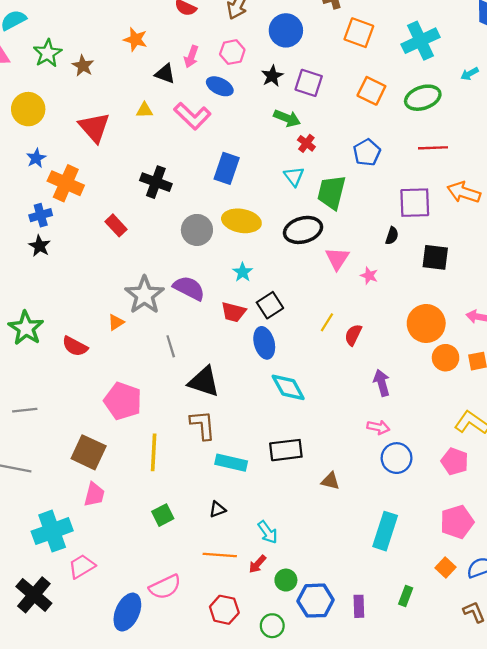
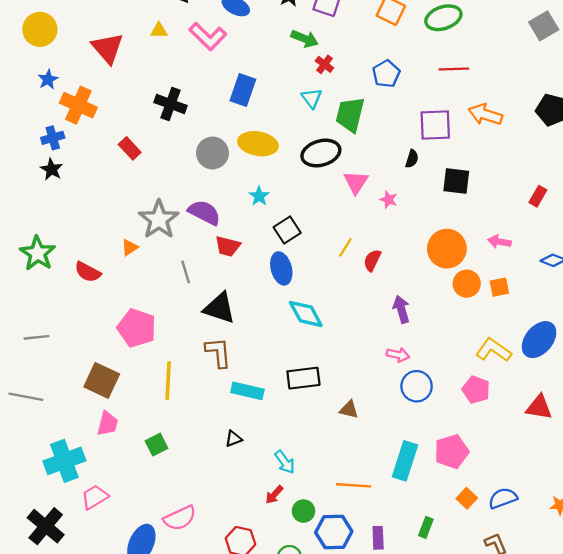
red trapezoid: (233, 312) -> (228, 246), moved
green square: (163, 515) -> (157, 445), moved
pink pentagon: (457, 522) -> (452, 452), moved
orange line: (220, 555) -> (354, 485), moved

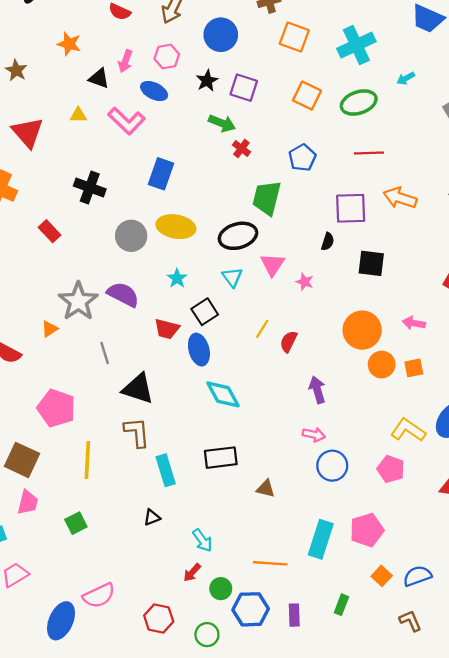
cyan triangle: (312, 98) -> (232, 277), moved
red trapezoid: (228, 246) -> (167, 329), moved
cyan rectangle: (247, 391) -> (166, 470), turned 60

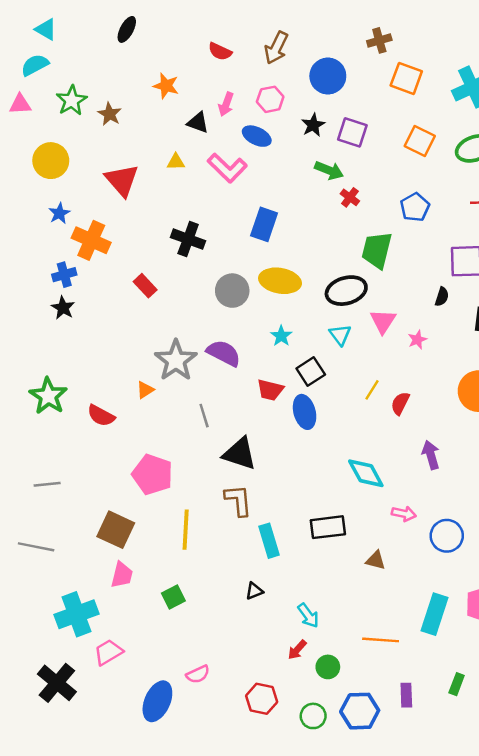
pink star: (305, 282) -> (417, 340), turned 30
cyan diamond: (223, 394) -> (366, 473), moved
pink arrow: (314, 435) -> (404, 514), moved
pink semicircle: (99, 596) -> (198, 674), size x0.7
blue hexagon: (251, 609) -> (360, 711), moved

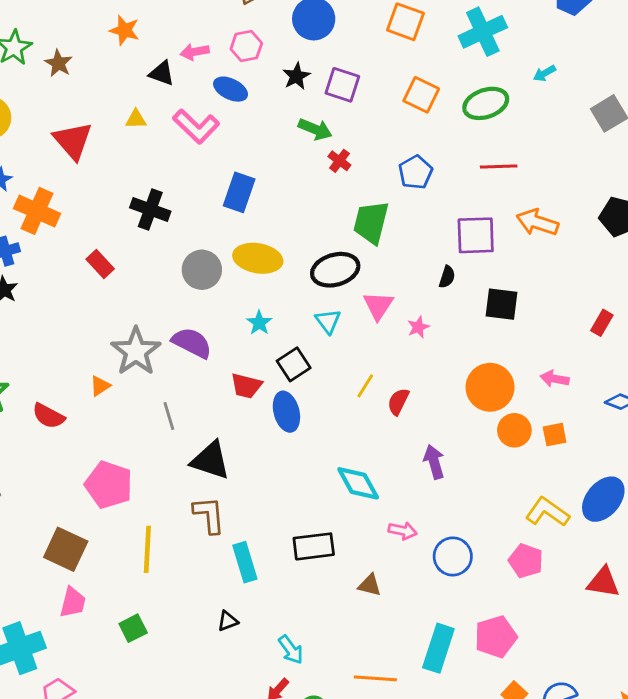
pink arrow: (226, 104) -> (195, 52), turned 60

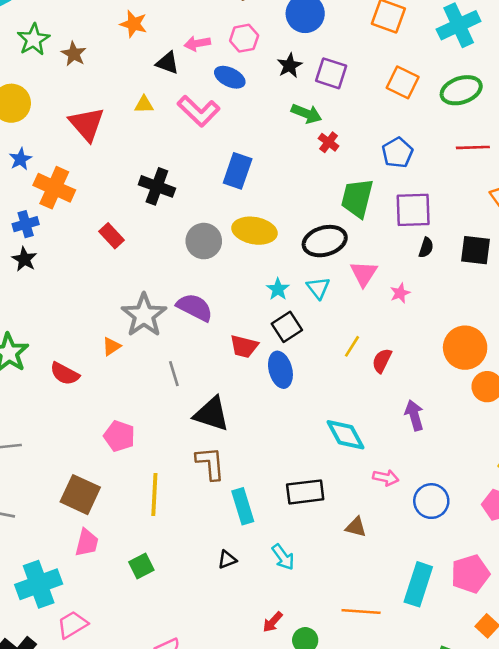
purple square: (476, 235) -> (413, 210), moved
black square: (501, 304) -> (475, 250), moved
cyan star: (259, 323) -> (278, 289), moved
pink pentagon: (109, 485) -> (119, 436), size x0.7
cyan arrow: (291, 650) -> (283, 557), moved

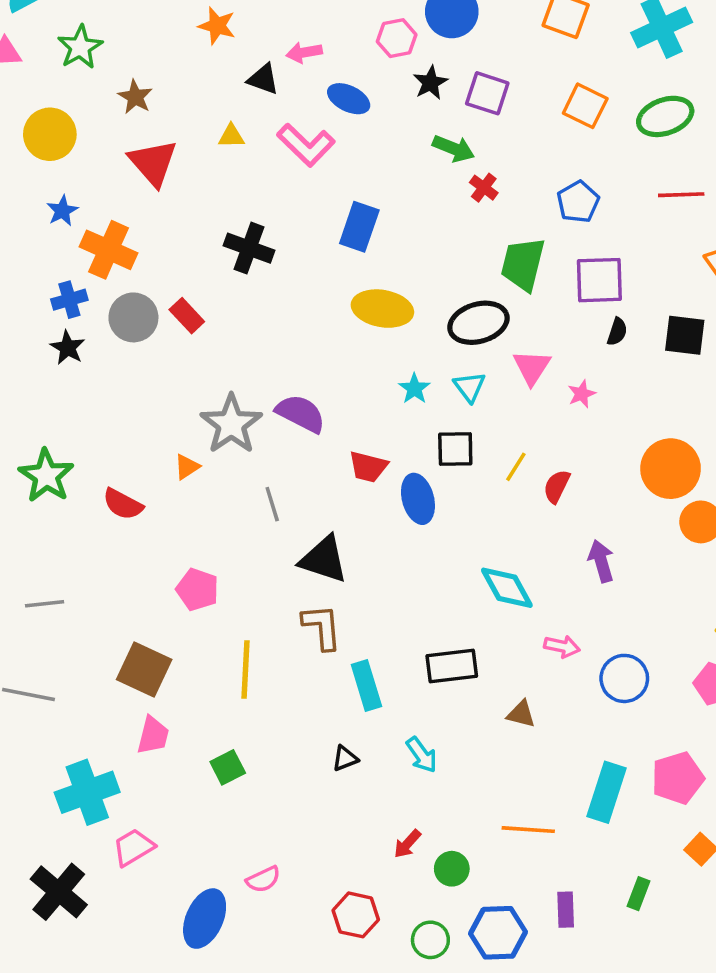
pink hexagon: (244, 38) -> (397, 38), moved
brown star: (74, 54) -> (135, 97), moved
gray circle: (204, 241) -> (133, 317), moved
black square: (287, 327) -> (455, 449), moved, turned 32

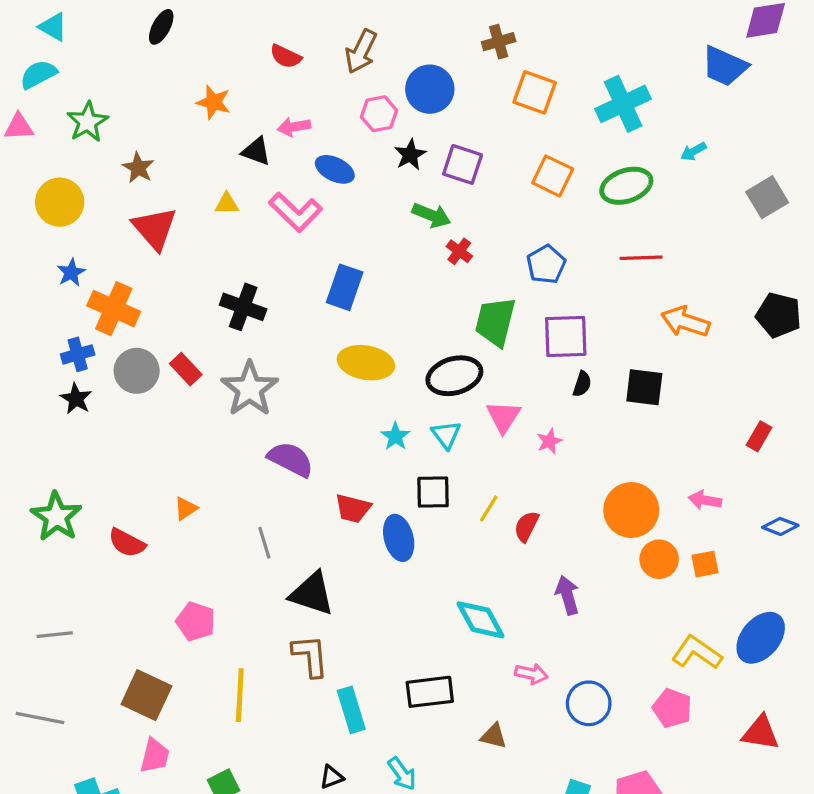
gray star: (231, 424) -> (250, 389), moved

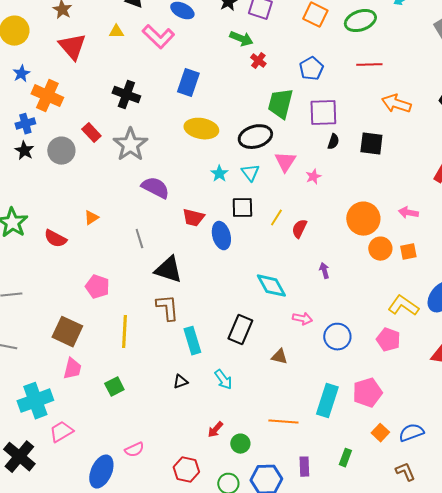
gray circle: (137, 371) -> (61, 151), moved
purple arrow: (567, 595) -> (324, 271), size x0.7
black rectangle: (430, 692) -> (240, 330), turned -60

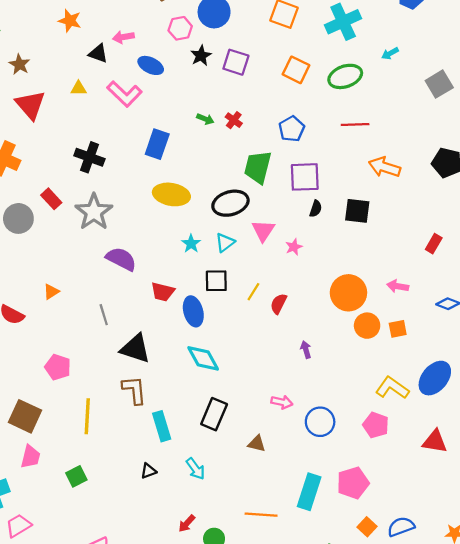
green arrow: (241, 39) -> (205, 119), moved, size x0.7
cyan triangle: (250, 173) -> (225, 243), turned 30
cyan diamond: (271, 286) -> (203, 358), moved

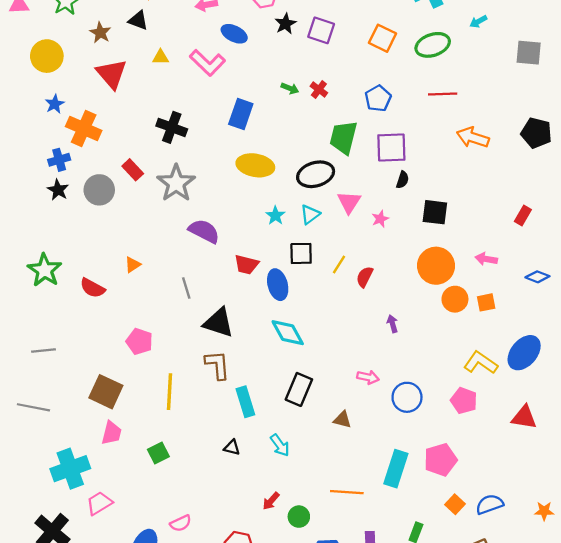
black triangle: (98, 53) -> (138, 20), moved
gray square: (439, 84) -> (529, 53), turned 36
black square: (357, 211) -> (435, 212), moved
black triangle: (148, 471) -> (232, 447), turned 35

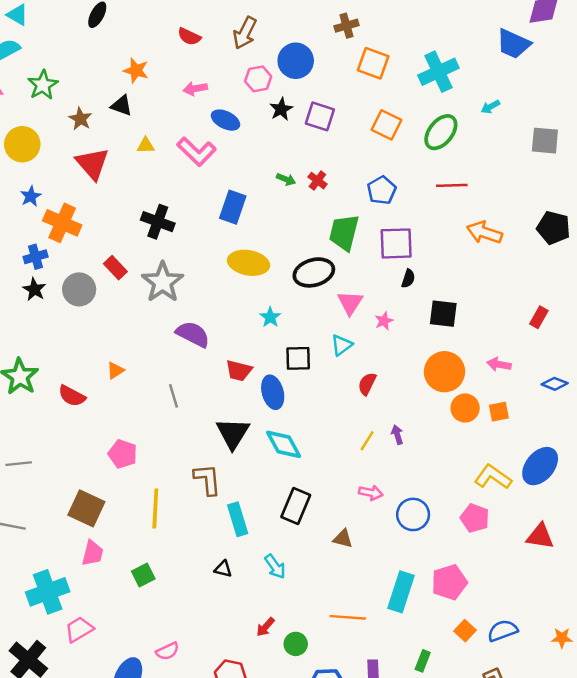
green ellipse: (433, 45) -> (441, 132), turned -32
cyan triangle: (310, 214) -> (342, 345), moved
yellow line: (339, 265) -> (367, 441), moved
black triangle: (219, 323) -> (233, 433), moved, turned 44

